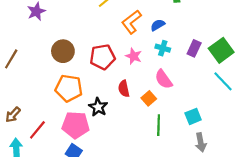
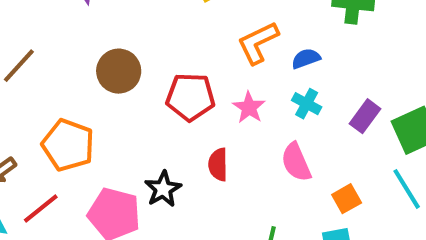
orange pentagon: (69, 88) -> (68, 145), moved
orange square: (149, 98) -> (347, 199), moved

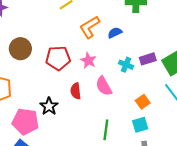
cyan cross: (307, 104) -> (126, 65), moved
purple rectangle: (365, 116) -> (148, 59), turned 42
pink semicircle: (296, 162) -> (104, 86), moved

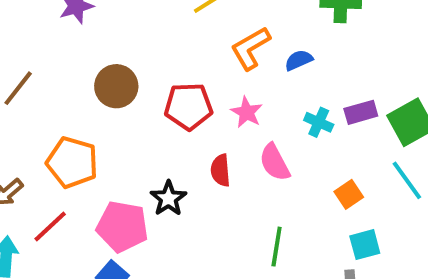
cyan square: (140, 125) -> (365, 245), moved

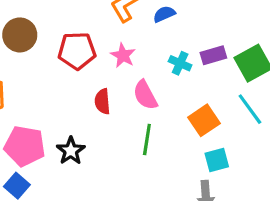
orange square: (349, 194) -> (204, 120), size x1.4
black star: (168, 198) -> (71, 151), moved
green line: (277, 247) -> (147, 139), moved

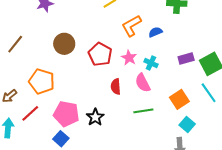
red pentagon: (77, 51) -> (100, 54), turned 30
cyan cross: (180, 63) -> (151, 63), moved
green line: (147, 139) -> (143, 111), turned 72
cyan square: (217, 160) -> (187, 125), turned -35

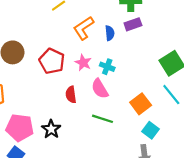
blue semicircle: (155, 32) -> (110, 33), turned 112
purple rectangle: (186, 58) -> (133, 24), moved
green line: (143, 111) -> (102, 119), turned 30

